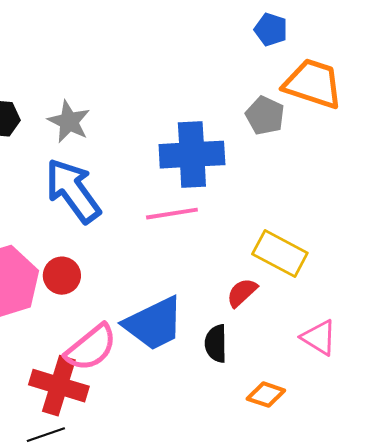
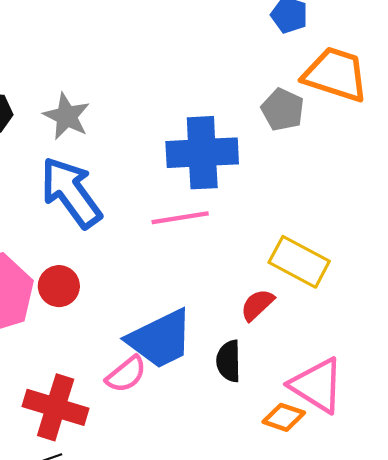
pink triangle: (319, 338) -> (317, 385), moved, size x1.4
pink semicircle: (91, 348) -> (126, 374), moved, size x0.7

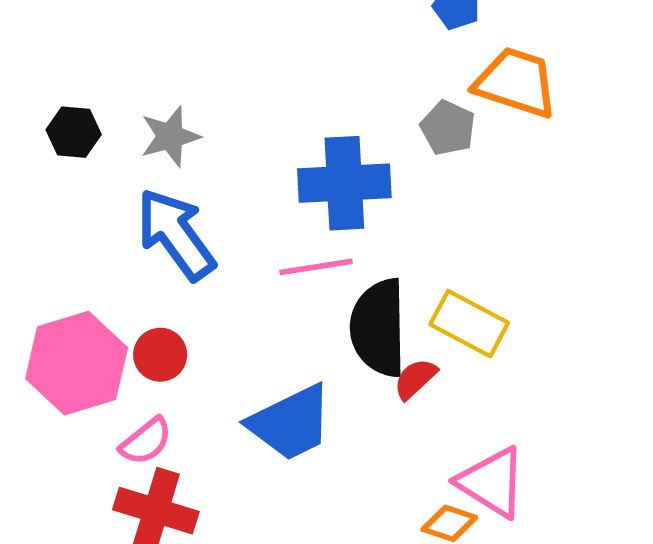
gray star: (67, 116) -> (170, 136), turned 30
black semicircle: (229, 361) -> (378, 328), moved, size x1.8
pink semicircle: (126, 374) -> (146, 441), moved

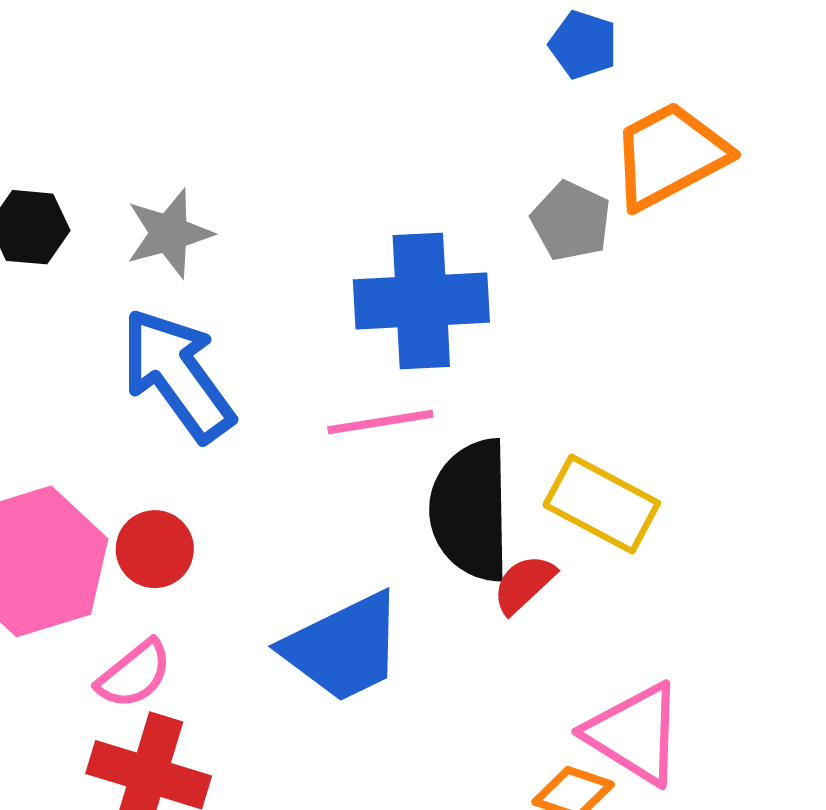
orange trapezoid: (516, 83) -> (670, 155), turned -46

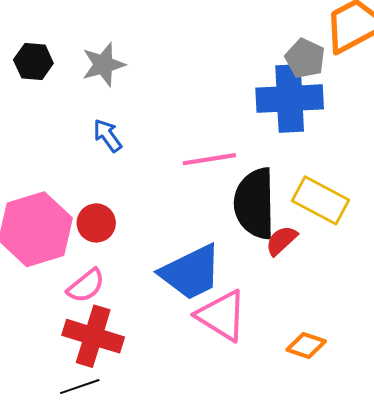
blue cross: (421, 301) -> (290, 99), moved
blue arrow: (177, 375) -> (108, 136), size x0.5
pink triangle: (635, 734) -> (222, 316), moved

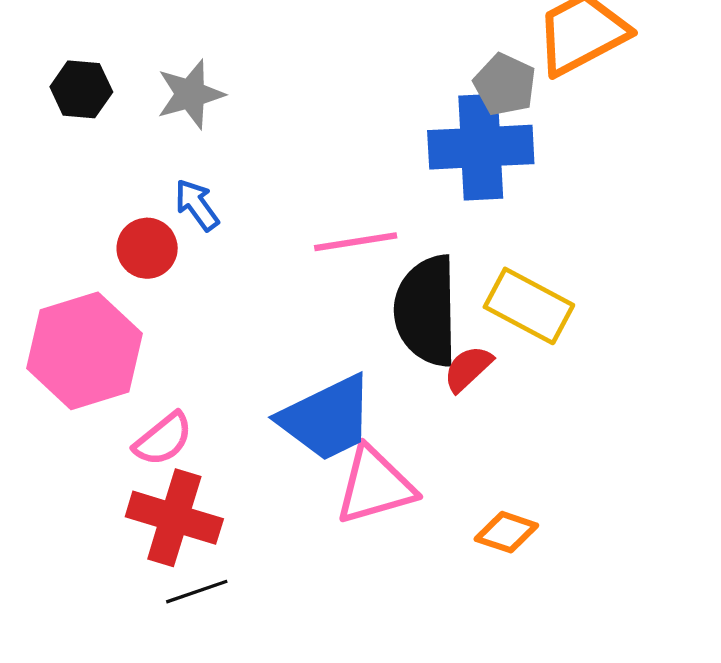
red circle: (96, 223) -> (147, 248), moved
pink triangle: (222, 316) -> (375, 486), turned -48
black line: (80, 387) -> (197, 592), moved

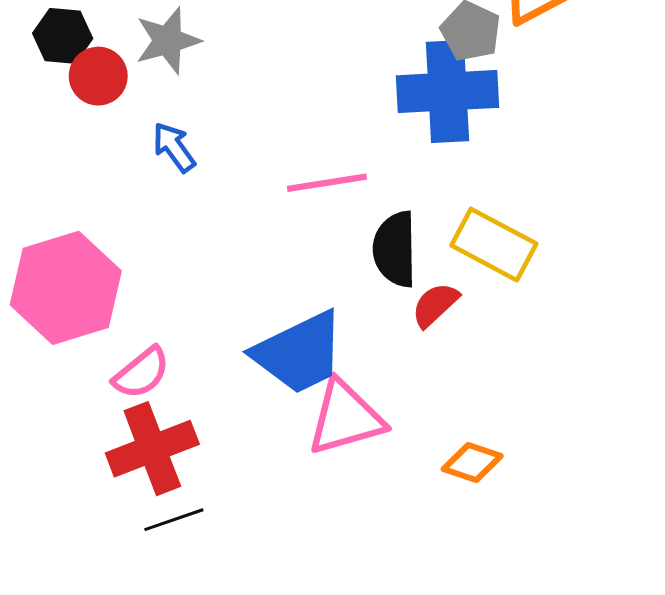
red circle: (147, 248) -> (98, 76), moved
black semicircle: (426, 311) -> (395, 249), size x0.7
red cross: (174, 518) -> (152, 449), turned -38

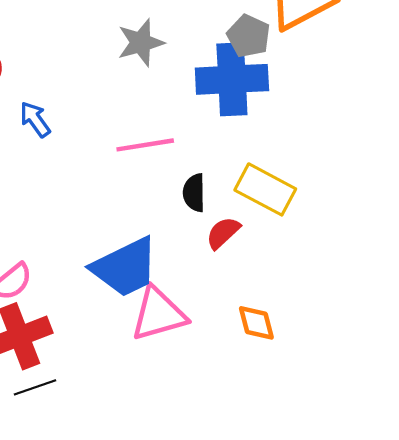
gray star: (168, 41) -> (141, 43), moved
black semicircle: (395, 249) -> (194, 193), size x0.7
orange diamond: (472, 462) -> (256, 323), moved, turned 57

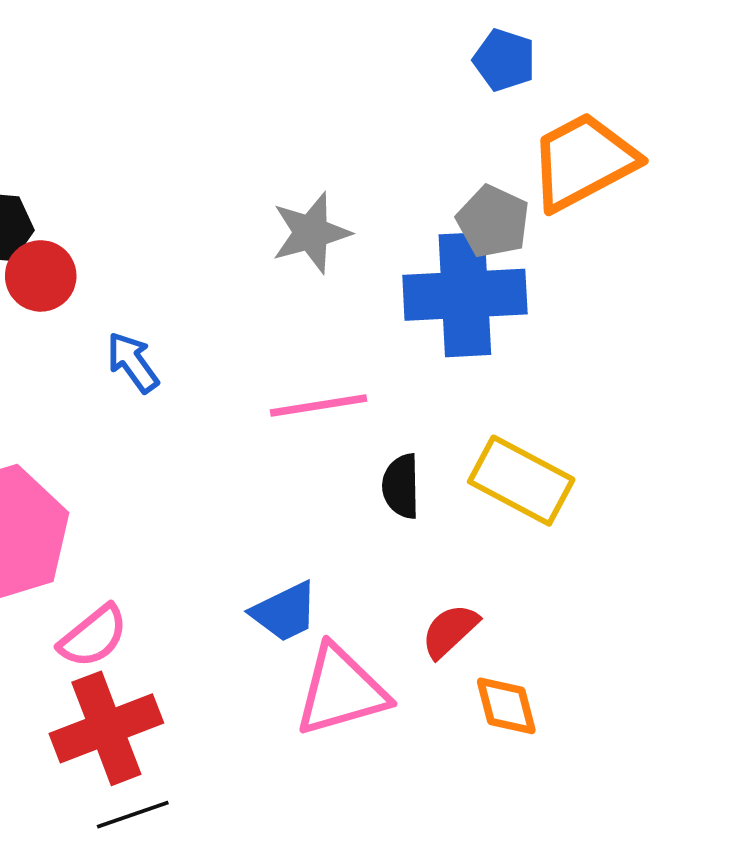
red semicircle: (223, 233) -> (450, 631), moved
blue trapezoid: (125, 267) -> (285, 612), size x0.6

